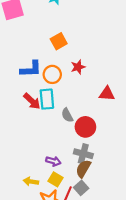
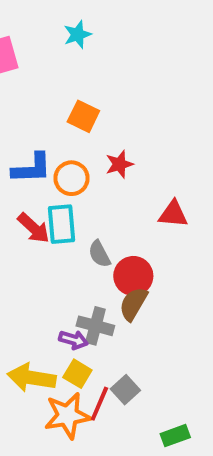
orange square: (59, 41) -> (83, 116), turned -35
gray cross: (83, 154) -> (95, 326), moved
brown semicircle: (83, 169) -> (133, 304), moved
yellow arrow: (31, 182) -> (32, 378), size x1.6

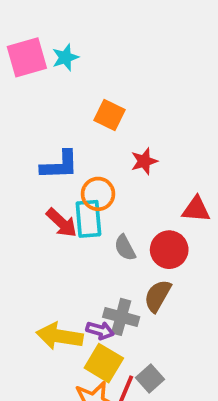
cyan star: (77, 35) -> (65, 57), moved
orange circle: (71, 178) -> (98, 194), moved
red circle: (133, 276) -> (169, 250), moved
yellow square: (77, 374) -> (104, 363), size x1.4
yellow arrow: (32, 378) -> (60, 336), moved

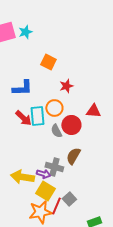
orange circle: (98, 194) -> (54, 108), moved
red circle: (169, 250) -> (71, 125), moved

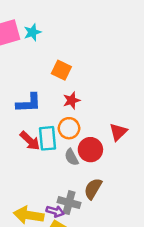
red star: (66, 86) -> (72, 100), moved
red triangle: (93, 111) -> (118, 132), turned -49

